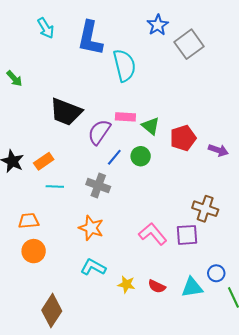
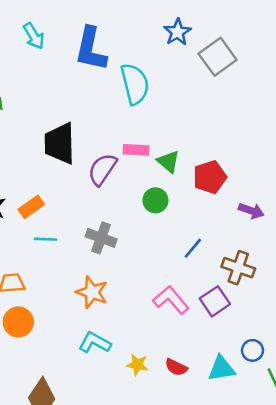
black trapezoid: (66, 112) -> (60, 143), turned 68
purple arrow: (218, 150) -> (251, 211), moved
blue line: (114, 157) -> (193, 248), moved
purple square: (187, 235) -> (215, 301), turned -30

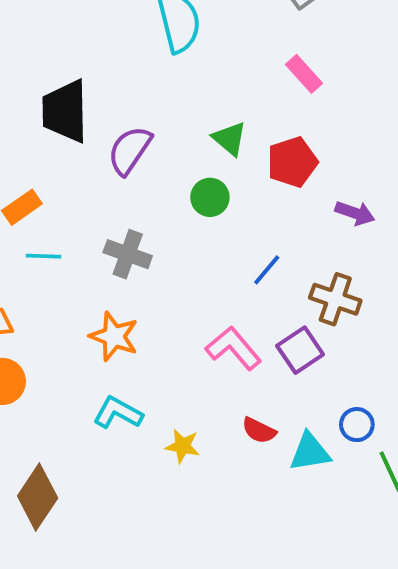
pink rectangle: (136, 150) -> (304, 74), moved, turned 45
red semicircle: (176, 367) -> (259, 430), moved

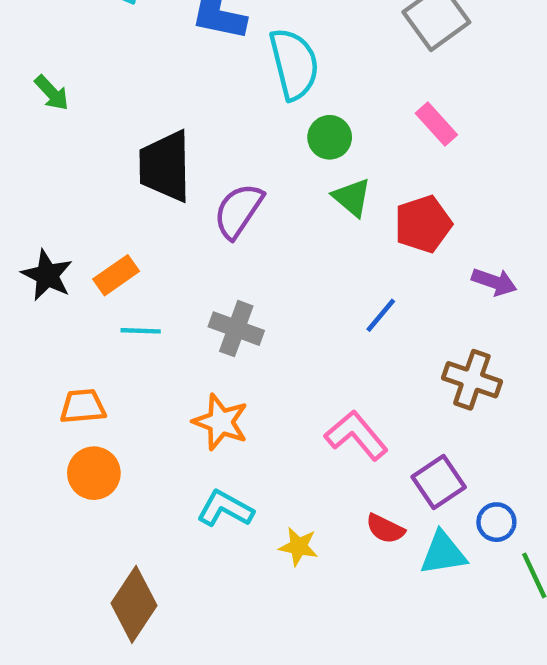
green circle: (210, 197) -> (330, 137), moved
blue line: (267, 270) -> (381, 315), moved
purple square: (300, 350) -> (439, 482), moved

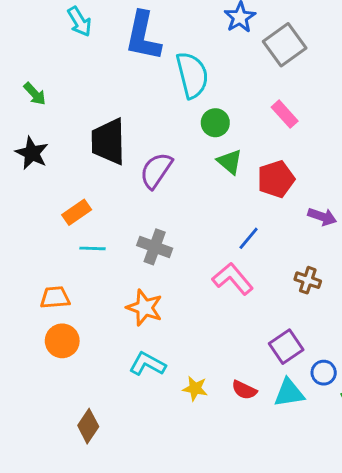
black star: (47, 275) -> (32, 153), moved
brown cross: (472, 380) -> (308, 280), size x0.7
pink L-shape: (356, 435) -> (233, 279), moved
red semicircle: (385, 529) -> (244, 390), moved
brown diamond: (134, 604) -> (88, 426), size x0.7

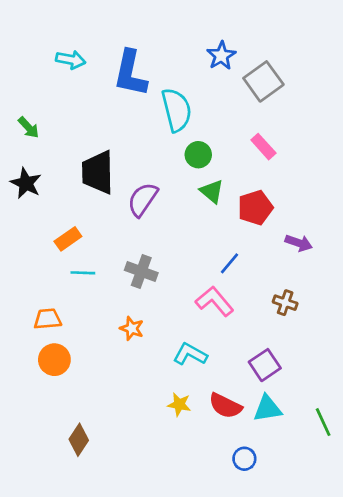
cyan arrow: (80, 22) -> (71, 60), turned -48
orange star: (145, 308) -> (132, 328), size x0.7
cyan L-shape: (147, 364) -> (190, 354), moved
blue circle: (324, 373) -> (244, 459), moved
red semicircle: (244, 390) -> (225, 406), size x1.4

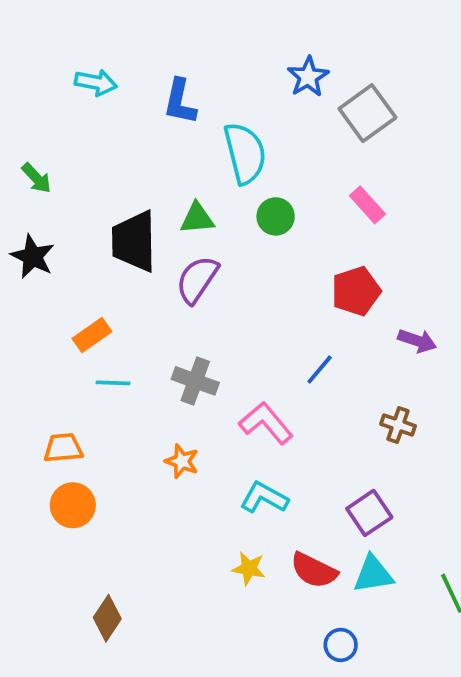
blue L-shape: (130, 73) -> (180, 102), size x0.7
green triangle: (212, 191) -> (197, 218), moved, turned -45
pink L-shape: (215, 301) -> (266, 423), moved

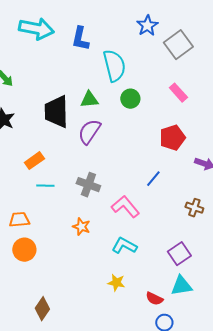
cyan arrow: (96, 83) -> (36, 29), size x1.6
red semicircle: (314, 570) -> (154, 299), moved, size x0.7

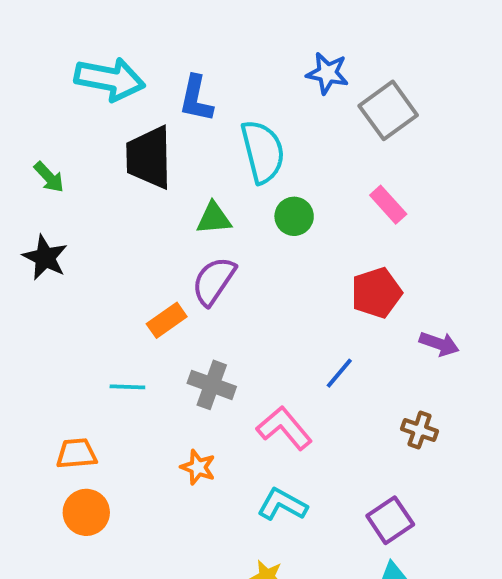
blue star: (147, 26) -> (327, 73), turned -30
black trapezoid: (56, 112) -> (149, 157), moved
orange rectangle: (34, 161) -> (167, 320), moved

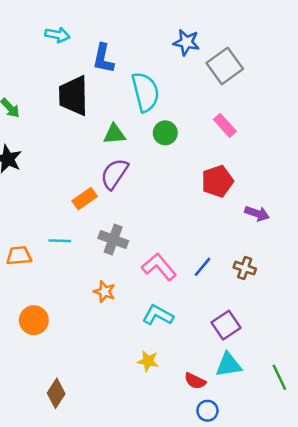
cyan arrow: (110, 79) -> (57, 35), moved, size x0.6
blue line: (339, 373) -> (202, 267), moved
orange trapezoid: (76, 454) -> (19, 256), moved

